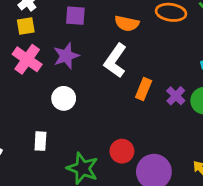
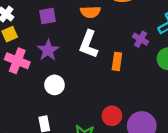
purple cross: (176, 96) -> (141, 39), moved

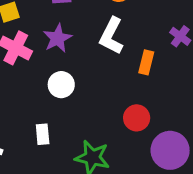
red circle: (112, 116) -> (137, 118), moved

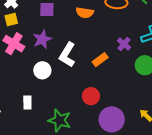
white L-shape: (111, 36) -> (67, 55), moved
orange rectangle: (146, 62) -> (100, 60), turned 35

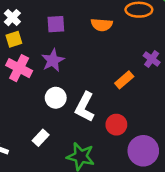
white L-shape: (67, 55) -> (85, 107), moved
white rectangle: (27, 103) -> (41, 138), turned 48

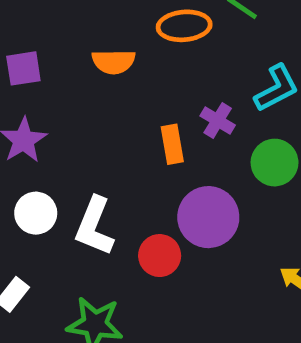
orange rectangle: (124, 80) -> (172, 144), moved, turned -54
purple circle: (143, 151) -> (208, 217), moved

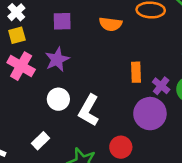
purple cross: (218, 120) -> (161, 86), moved
red circle: (160, 256) -> (121, 147), moved

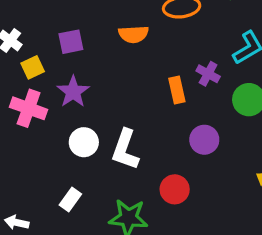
yellow square: (17, 35) -> (33, 67), moved
purple cross: (161, 86) -> (208, 74), moved
purple circle: (150, 114) -> (204, 140), size x0.7

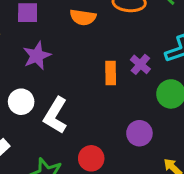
purple star: (73, 92) -> (37, 56), moved
purple circle: (204, 140) -> (139, 133), moved

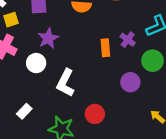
white circle: (21, 102) -> (36, 63), moved
purple circle: (139, 133) -> (130, 82), moved

